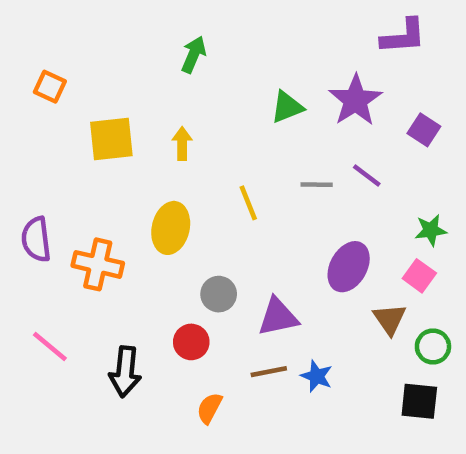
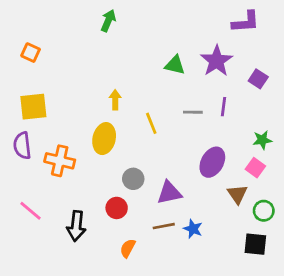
green arrow: (194, 55) -> (108, 21), moved
green triangle: (287, 107) -> (175, 65), turned 35
yellow square: (111, 139) -> (33, 107), moved
yellow arrow: (182, 144) -> (115, 100), moved
purple line: (367, 175) -> (223, 107), turned 60

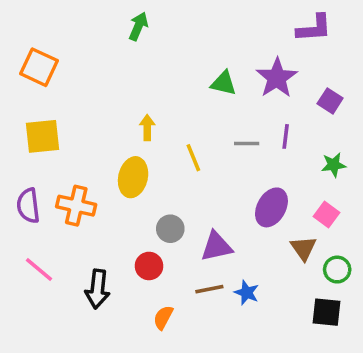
orange square: (31, 53) -> (39, 67), size x1.5
green star: (262, 140) -> (334, 165), moved
purple semicircle: (22, 146) -> (28, 206), moved

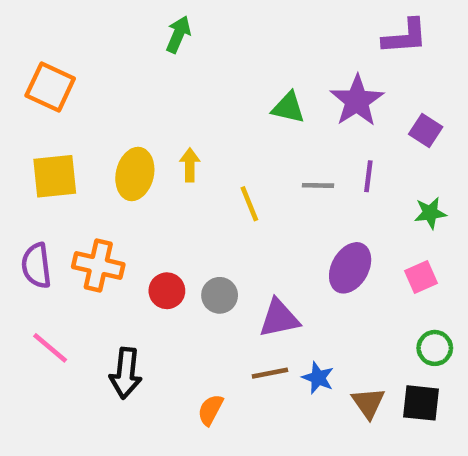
yellow ellipse: (133, 177) -> (135, 174), moved
pink square: (327, 215) -> (421, 277), turned 30
brown triangle: (303, 248) -> (368, 403), moved
red circle: (149, 266) -> (167, 291), moved

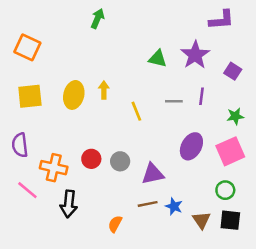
orange cross: (98, 266) -> (54, 168), moved
pink square: (421, 277) -> (230, 151), size x1.6
green circle: (435, 348) -> (225, 190), moved

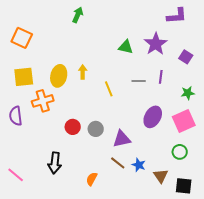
orange cross: (54, 168) -> (43, 101), moved, turned -30
pink line: (27, 190) -> (16, 175), moved
brown line: (148, 204) -> (118, 163), turned 49
black square: (230, 220) -> (184, 186), moved

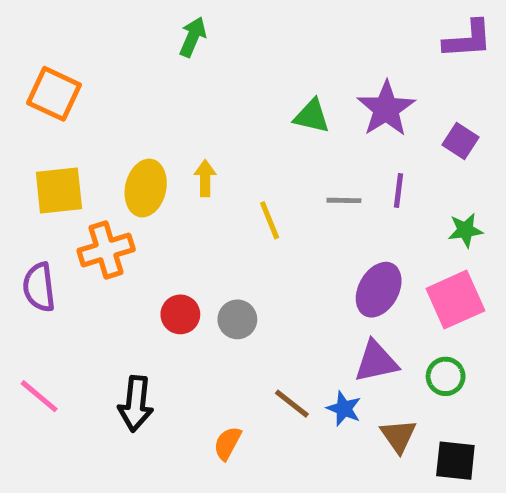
purple L-shape: (177, 16) -> (468, 39), moved
purple triangle: (122, 139) -> (376, 362), moved
pink line: (16, 175) -> (39, 396), moved

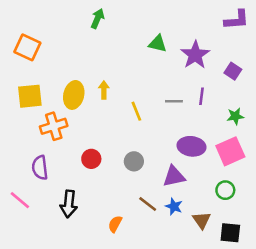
green triangle: (312, 116) -> (158, 44), moved
purple semicircle: (39, 287) -> (40, 168), moved
purple ellipse: (379, 290) -> (191, 146), turned 68
gray circle: (237, 319) -> (134, 161), moved
purple triangle: (376, 362) -> (174, 176), moved

